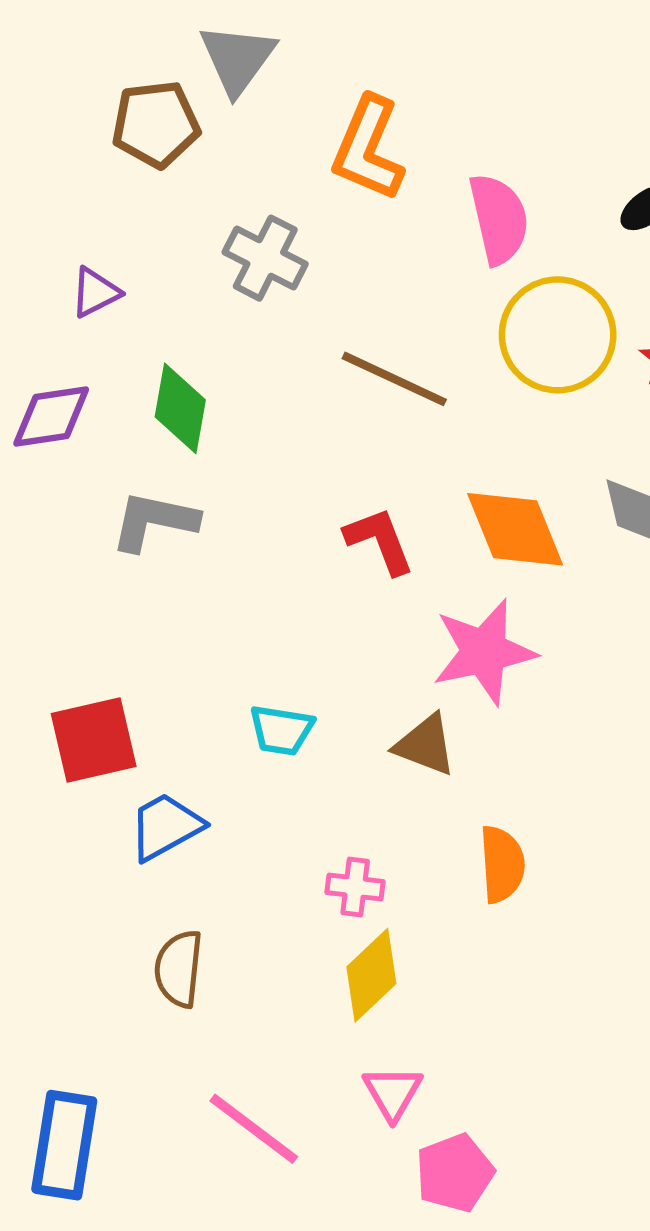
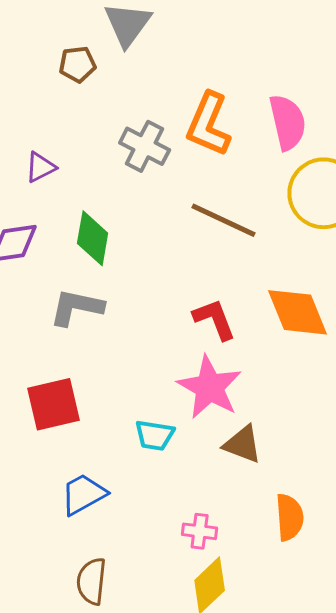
brown pentagon: (156, 124) -> (78, 64), size x0.7
orange L-shape: (368, 149) -> (209, 124), moved
pink star: (484, 652) -> (210, 387), moved, turned -30
red square: (94, 740) -> (54, 404), moved

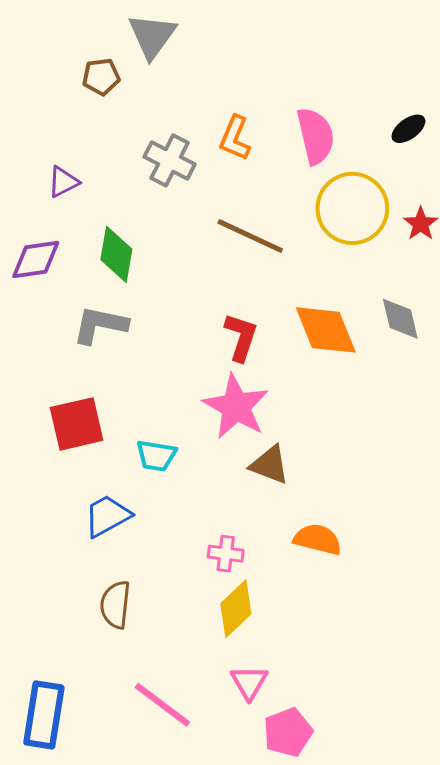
orange L-shape: (209, 124) -> (235, 138), size x0.7
red L-shape: (215, 319) -> (241, 337), turned 39
cyan trapezoid: (155, 435) -> (156, 456), moved
orange semicircle: (290, 517) -> (318, 539), turned -72

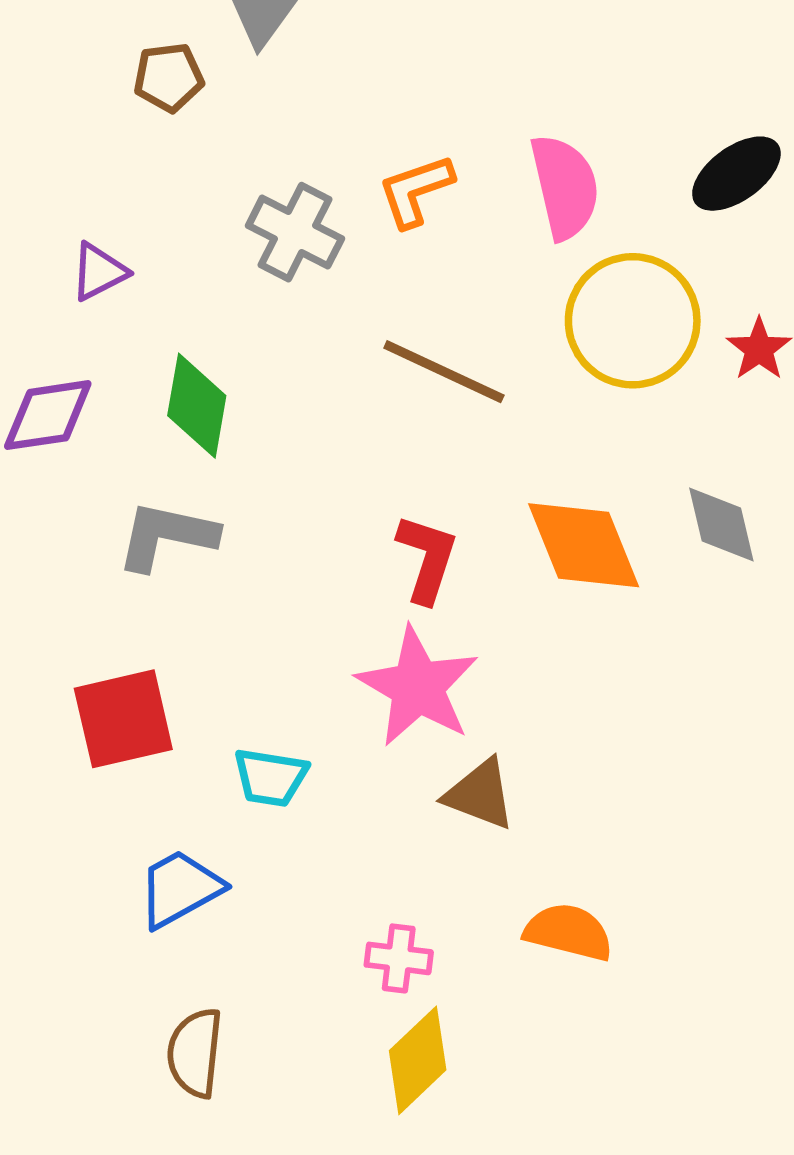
black ellipse: (408, 129) -> (736, 174), size x1.4
orange L-shape: (235, 138) -> (416, 191), turned 48

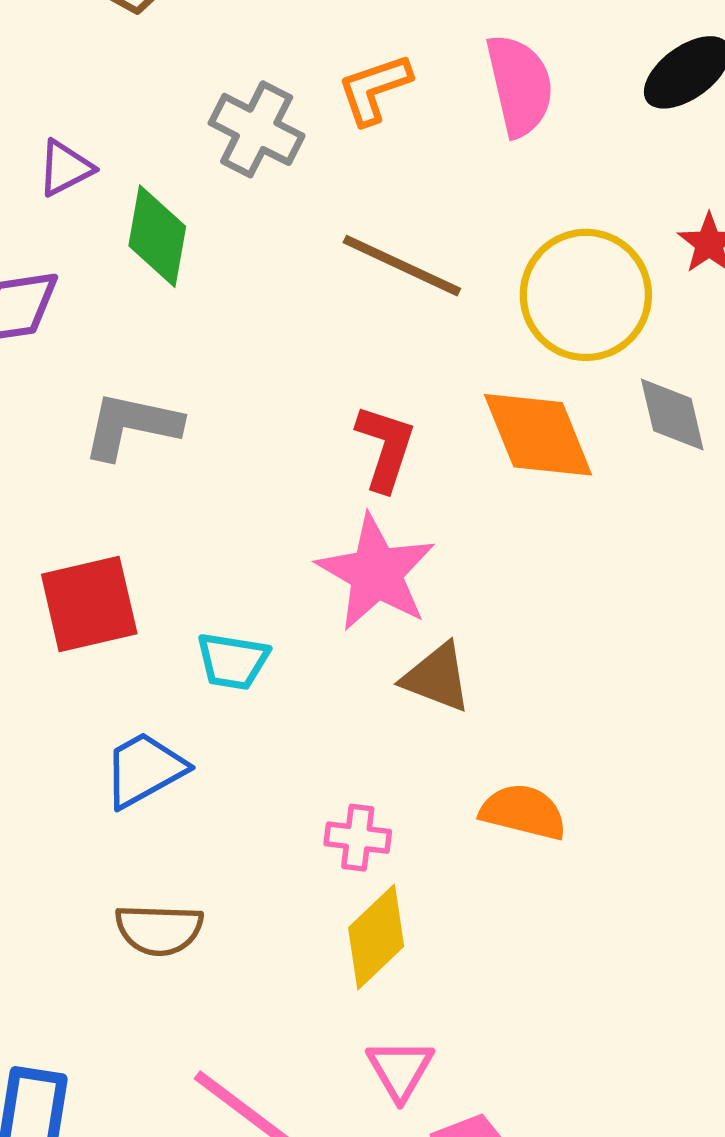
yellow circle: (633, 321) -> (586, 295), moved
green diamond: (197, 406) -> (157, 236), moved
brown semicircle: (195, 1053) -> (159, 930), turned -94

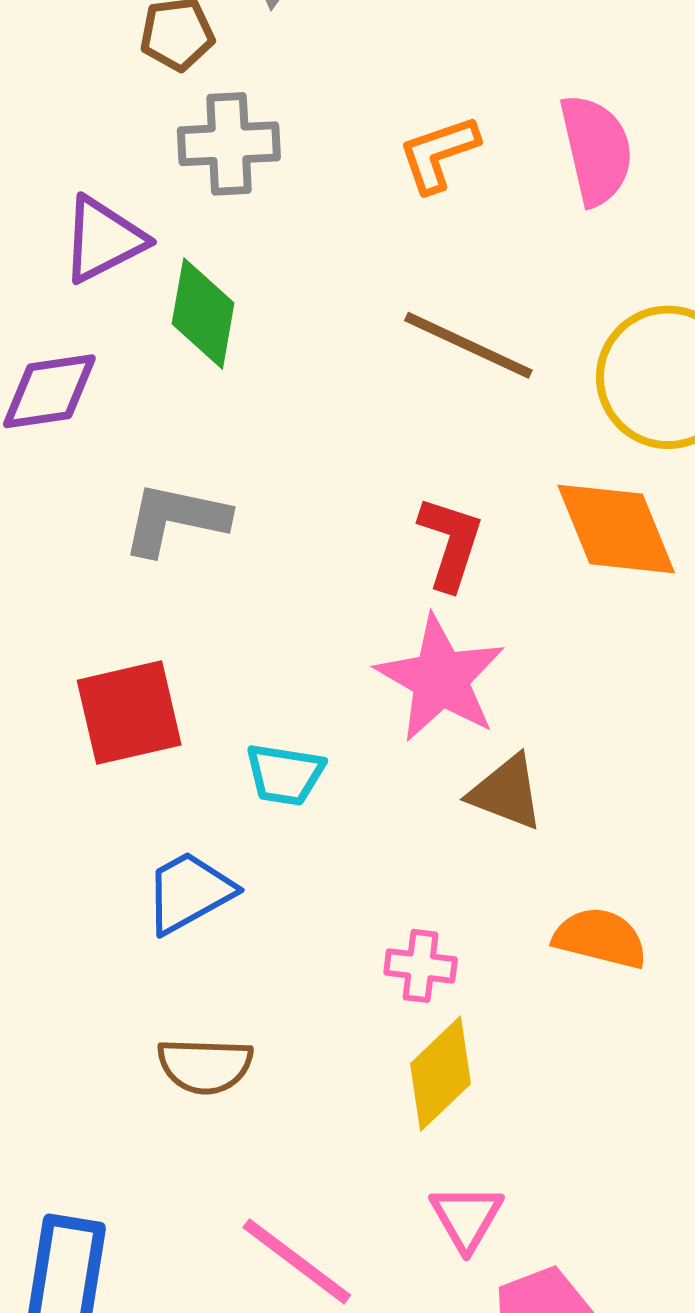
gray cross: (257, 129) -> (229, 144), moved, turned -30
purple triangle: (65, 168) -> (103, 240), size x1.4

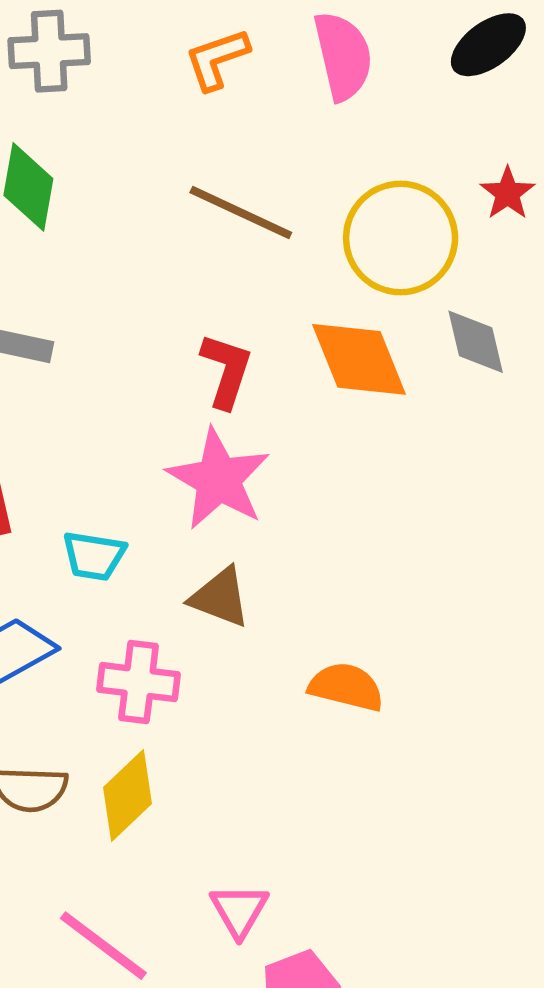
brown triangle: (506, 792) -> (220, 597), moved
pink cross: (421, 966) -> (139, 682), moved, size x1.4
yellow diamond: (440, 1074) -> (127, 795), moved

